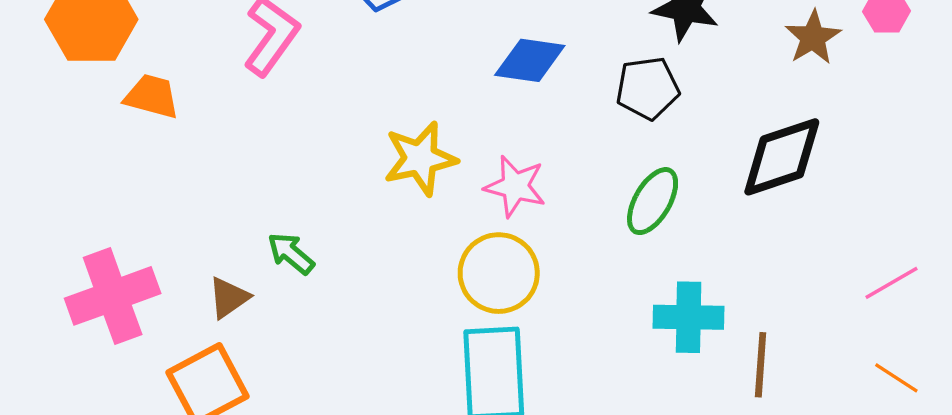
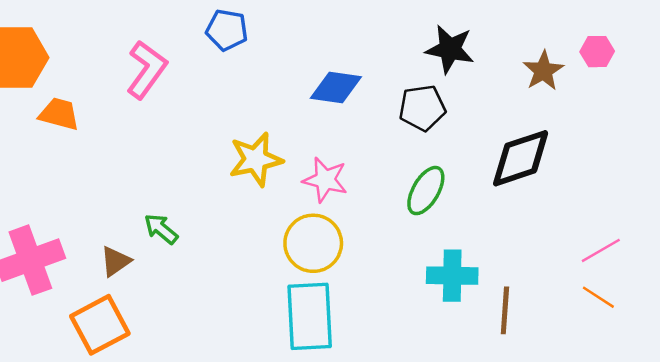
orange line: (896, 378) -> (598, 297), moved

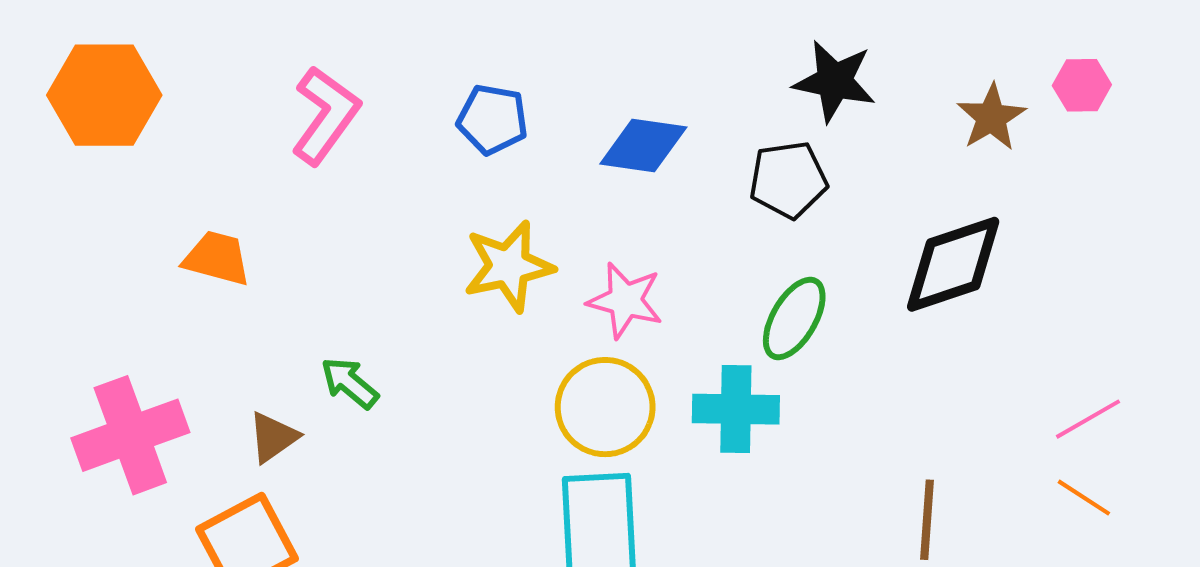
blue pentagon: (227, 30) -> (492, 119), moved
orange trapezoid: (59, 114) -> (217, 258), moved
cyan cross: (452, 276) -> (736, 409), moved

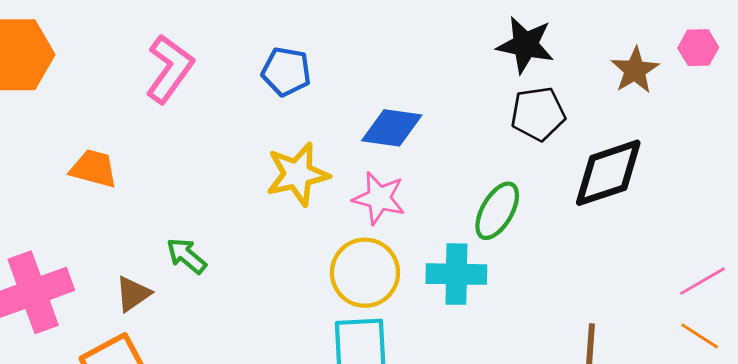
blue diamond: (643, 146) -> (392, 128), moved
black pentagon: (788, 180) -> (538, 114), moved

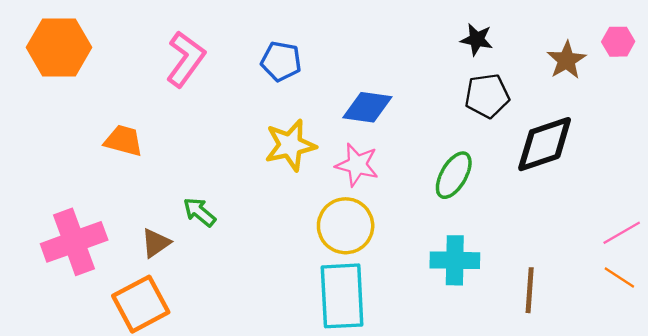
black star: (525, 45) -> (477, 39), size x0.7
cyan cross: (456, 274) -> (455, 260), moved

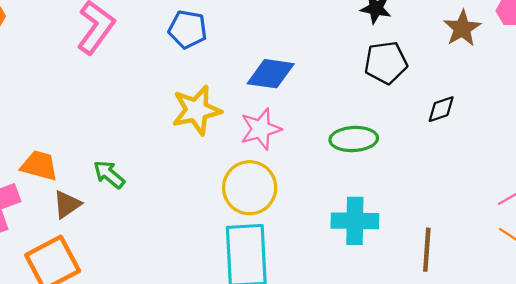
orange trapezoid: (123, 141) -> (39, 166), moved
black diamond: (545, 144) -> (441, 109), size x0.5
pink star: (357, 165) -> (261, 129), turned -30
green ellipse: (454, 175) -> (354, 139), turned 57

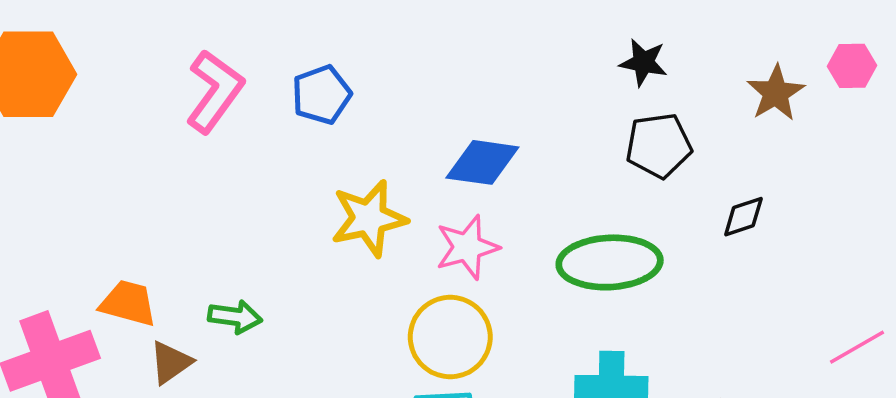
blue pentagon: (188, 29) -> (321, 95), moved, turned -30
green ellipse: (354, 139) -> (610, 262), size x1.4
green arrow: (109, 174) -> (235, 317), turned 148

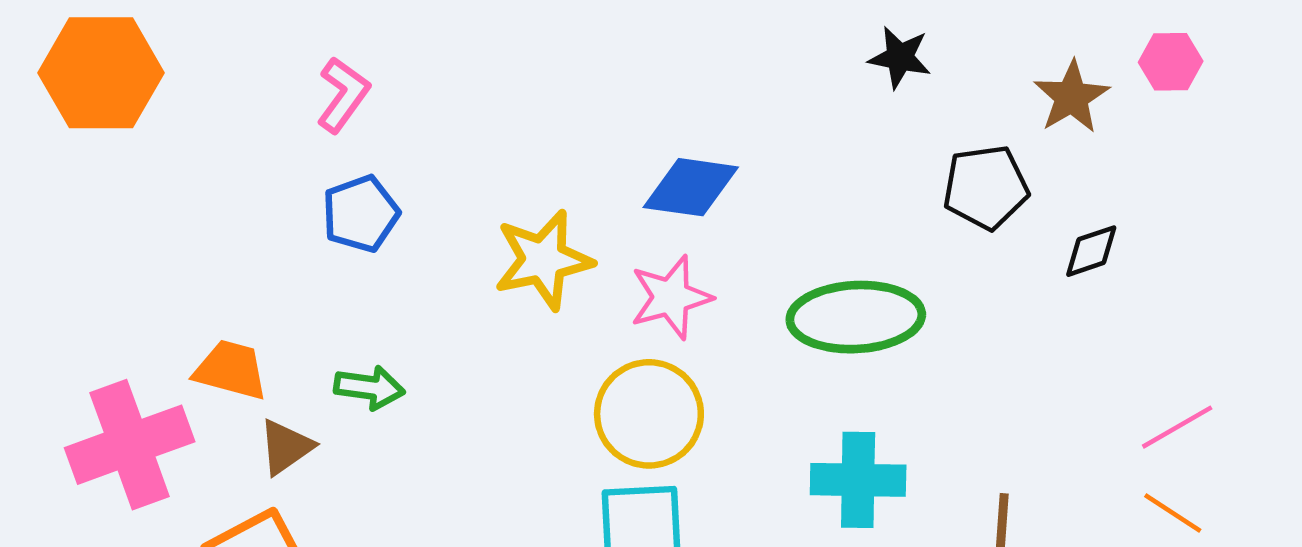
pink L-shape: (215, 91) -> (343, 95), size x0.7
blue pentagon: (321, 95) -> (361, 214), moved
black pentagon: (659, 145) -> (986, 187), moved
black diamond: (743, 217) -> (1091, 251), moved

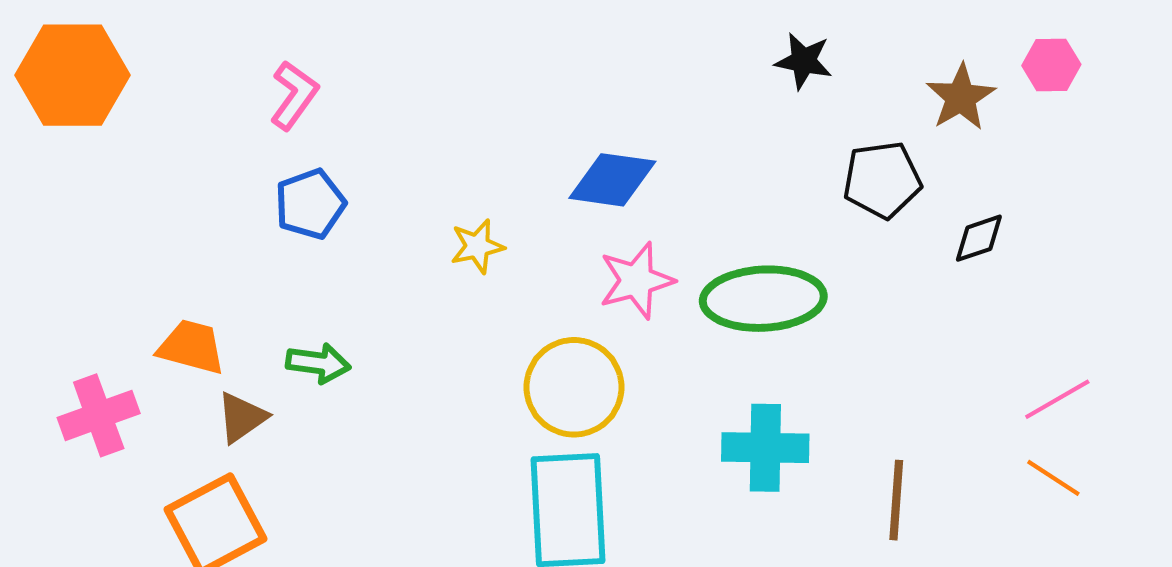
yellow star: (543, 260) -> (477, 246), size x0.6
pink star: (671, 297) -> (636, 281), moved
pink cross: (130, 445) -> (99, 415), size x0.7

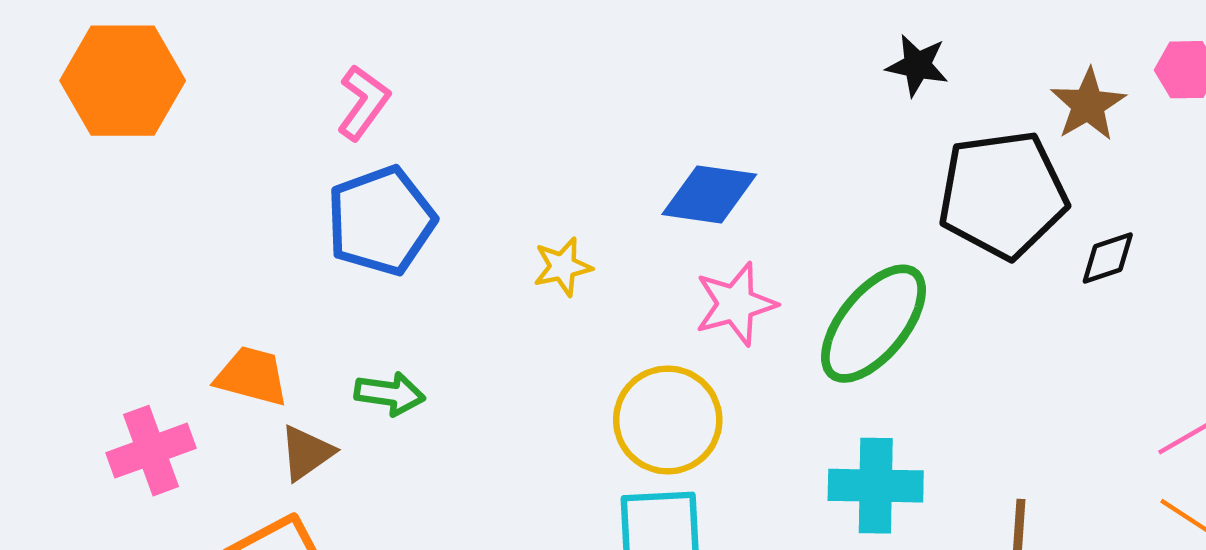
black pentagon: (882, 180) -> (1003, 194), size x1.5
blue pentagon: (310, 204) -> (381, 221), size x1.4
green ellipse: (763, 299) -> (873, 324), turned -48

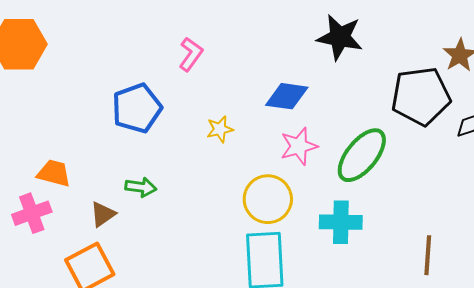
black star: (917, 65) -> (340, 37), moved, size x1.6
pink L-shape: (363, 103) -> (191, 54), moved
orange trapezoid: (252, 376) -> (54, 173), moved
cyan cross: (876, 486) -> (341, 222), moved

